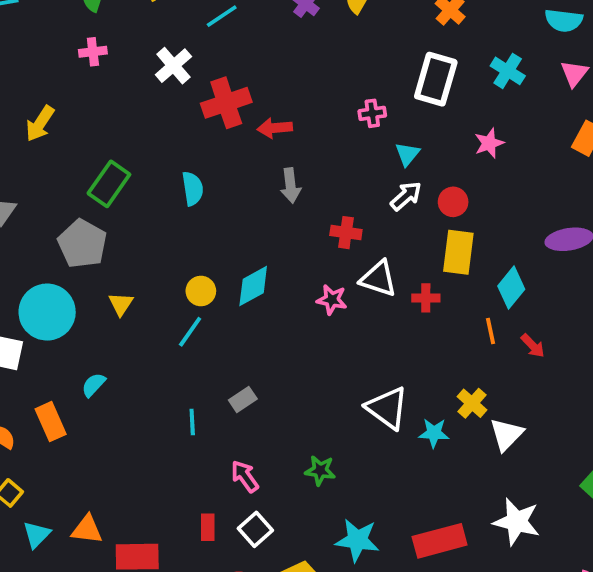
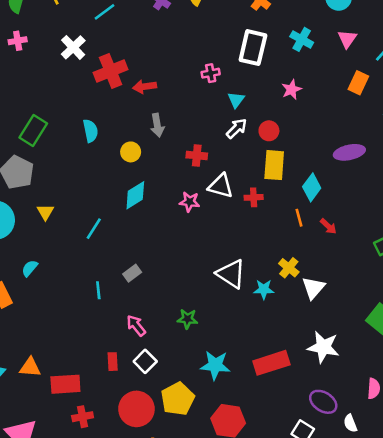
yellow circle: (201, 291) -> (131, 152), moved

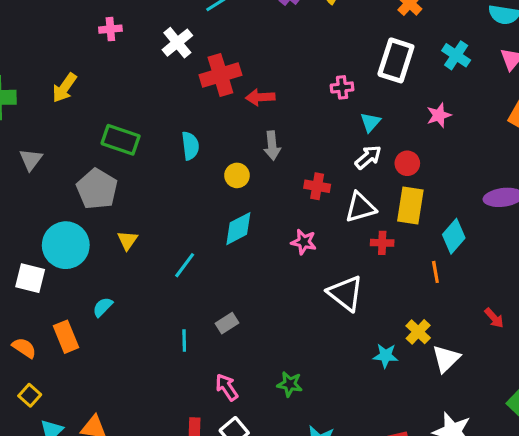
green rectangle: (33, 130) -> (121, 140), turned 72
white triangle: (221, 186) -> (360, 207), moved, turned -36
red arrow: (328, 226) -> (494, 318), moved
white triangle: (231, 274) -> (345, 293), moved

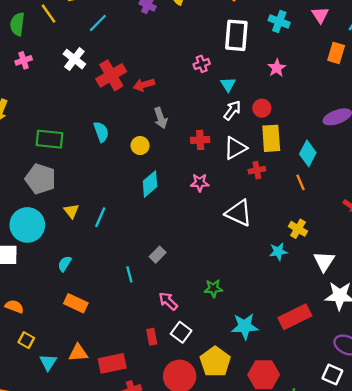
cyan line: (185, 265) -> (100, 217), moved
orange rectangle: (66, 337) -> (76, 303), moved, turned -30
white triangle: (446, 359) -> (324, 261), moved

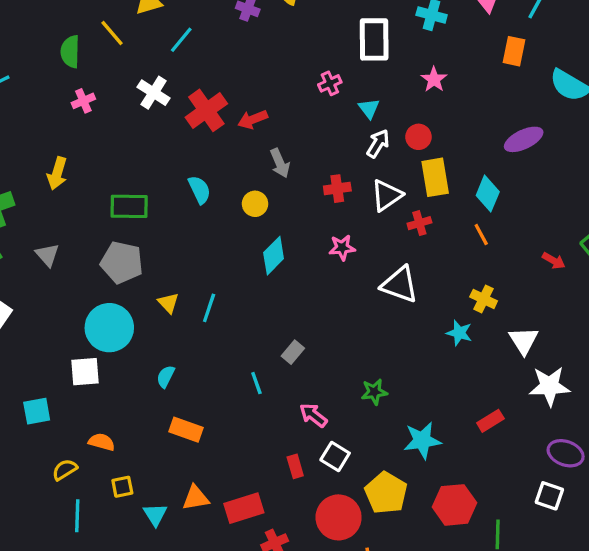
cyan star: (278, 252) -> (459, 333), turned 30
red rectangle: (295, 317) -> (490, 421), size x0.6
yellow square: (26, 340) -> (122, 487), turned -35

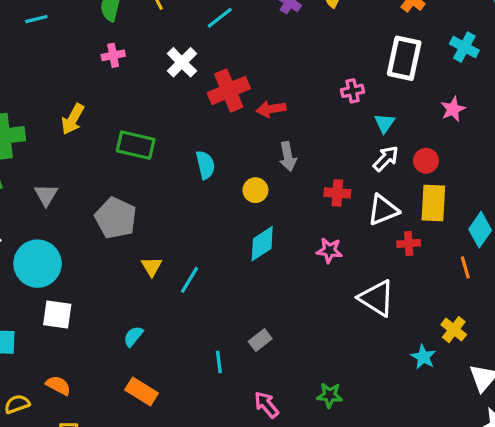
green rectangle: (129, 206) -> (136, 145), moved
cyan circle: (109, 328) -> (38, 264), moved

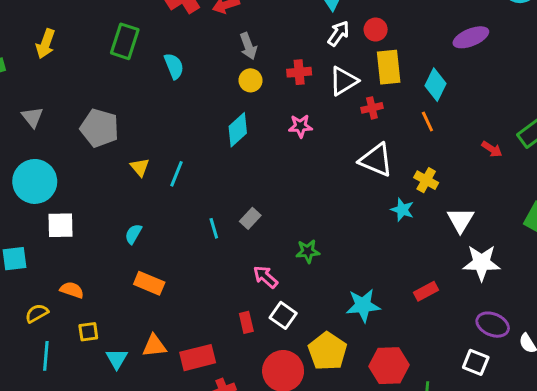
green rectangle: (136, 145) -> (125, 41), moved, turned -76
yellow circle: (255, 190) -> (250, 80), moved
white triangle: (377, 298) -> (376, 160), moved
cyan line: (219, 362) -> (214, 228), moved
green star: (330, 395) -> (308, 251), moved

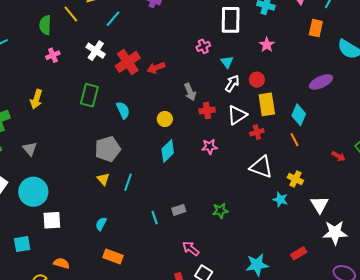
gray arrow: (248, 46) -> (190, 92), moved
yellow circle: (250, 80) -> (165, 119), moved
gray pentagon: (100, 128) -> (108, 149), moved, turned -30
gray rectangle: (250, 218) -> (179, 210), turned 32
green star: (308, 251) -> (220, 211), moved

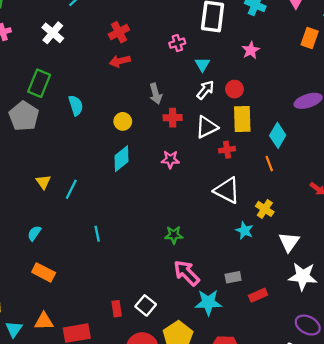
red cross: (128, 62) -> (119, 32), moved, size x0.7
gray pentagon: (108, 149) -> (24, 116), moved, turned -30
gray rectangle: (179, 210) -> (233, 277), moved
pink arrow: (191, 249) -> (186, 273), moved, size x1.4

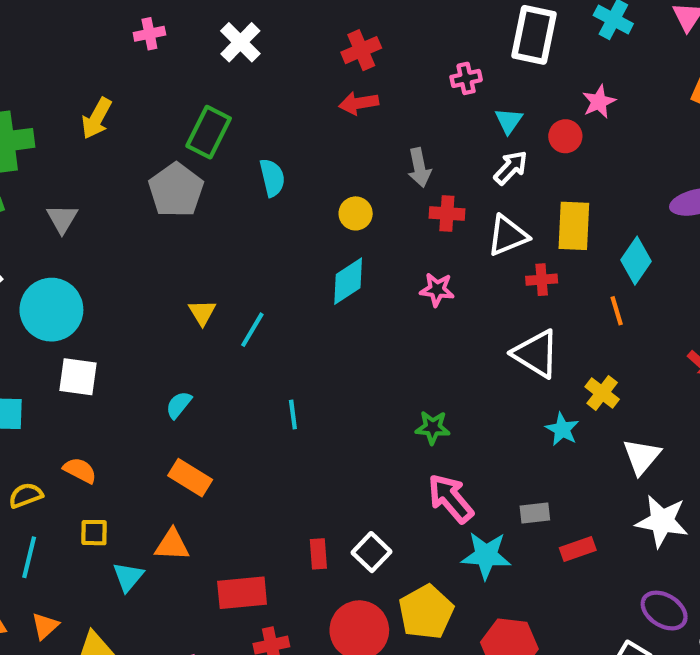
red circle: (234, 89) -> (565, 136), moved
orange triangle: (44, 321) -> (172, 545), moved

